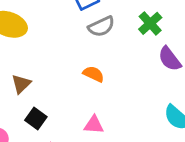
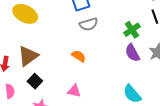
green cross: (150, 23) -> (132, 30), moved
brown triangle: (21, 84) -> (28, 56), size x1.5

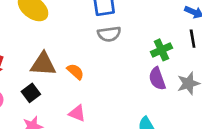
brown triangle: (28, 56) -> (43, 64), moved, turned 30
orange semicircle: (79, 56) -> (75, 72), moved

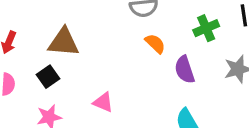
orange semicircle: (75, 72) -> (155, 44), moved
purple semicircle: (157, 79) -> (185, 70), moved

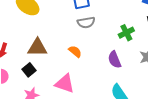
orange semicircle: (155, 44) -> (75, 51), moved
pink triangle: (103, 102) -> (65, 84), size x1.5

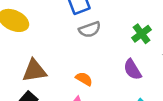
orange semicircle: (75, 51) -> (84, 79), moved

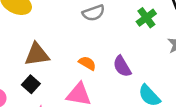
purple semicircle: (132, 70) -> (122, 66), moved

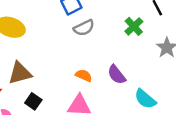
brown triangle: (37, 54) -> (20, 73), moved

